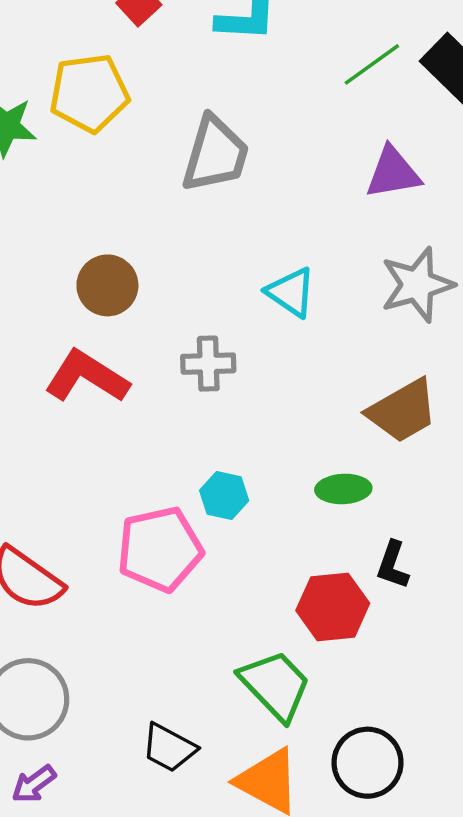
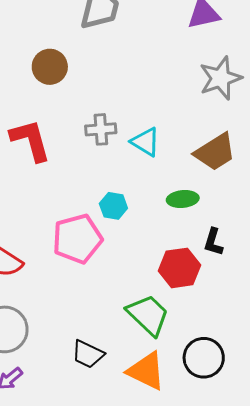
brown circle: (107, 285) -> (50, 67), moved
cyan triangle: (291, 292) -> (145, 142), moved
red L-shape: (87, 377) -> (30, 140), turned 45

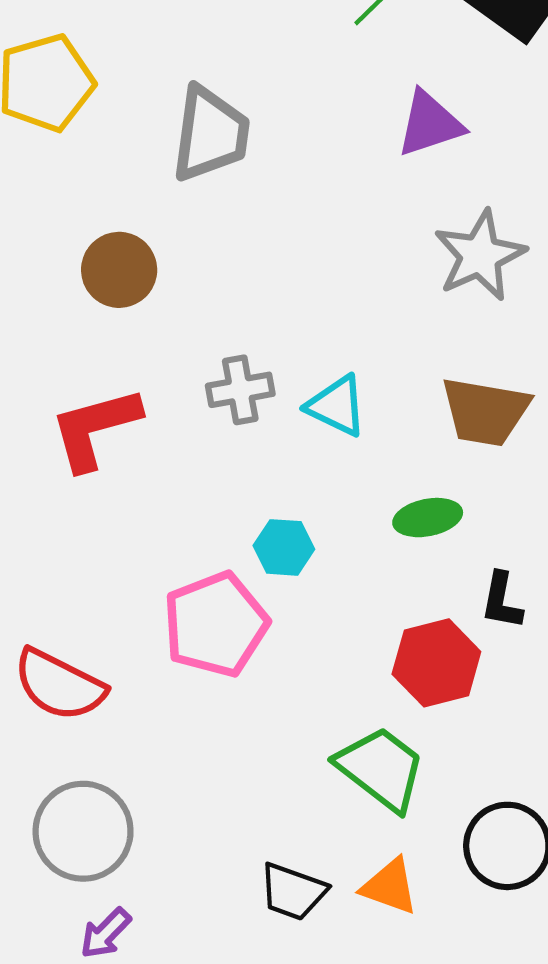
red L-shape: (30, 140) -> (95, 428), turned -84
brown trapezoid: (215, 152) -> (485, 412), turned 48
black trapezoid: (88, 354) -> (293, 892), moved
orange triangle: (146, 371) -> (390, 886), size x0.7

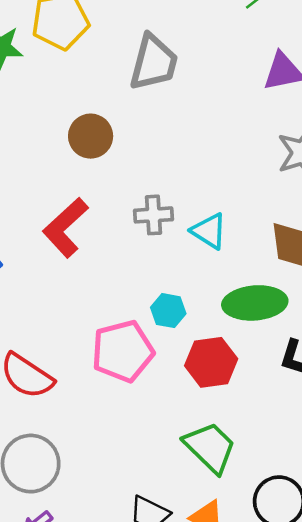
red L-shape: (95, 428) -> (65, 228), turned -34
green ellipse: (428, 518) -> (255, 303), size x1.6
red hexagon: (436, 663) -> (211, 362), moved

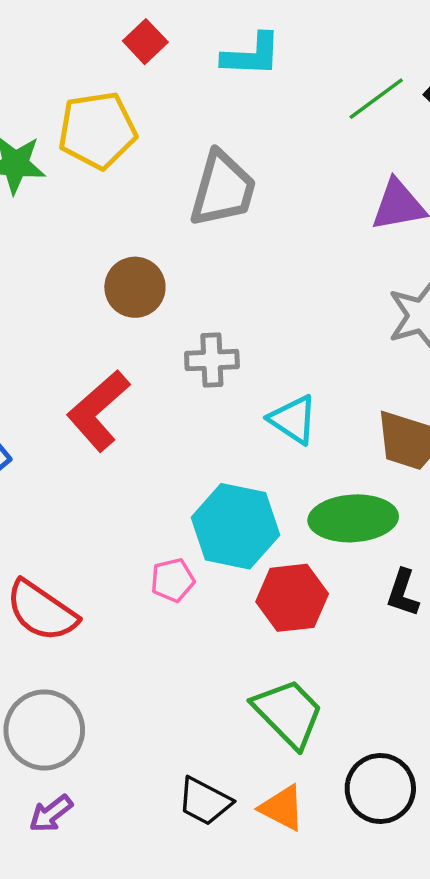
gray cross: (154, 215) -> (212, 360), moved
cyan hexagon: (168, 311) -> (235, 526), size x1.8
pink pentagon: (123, 351) -> (173, 580), size x0.5

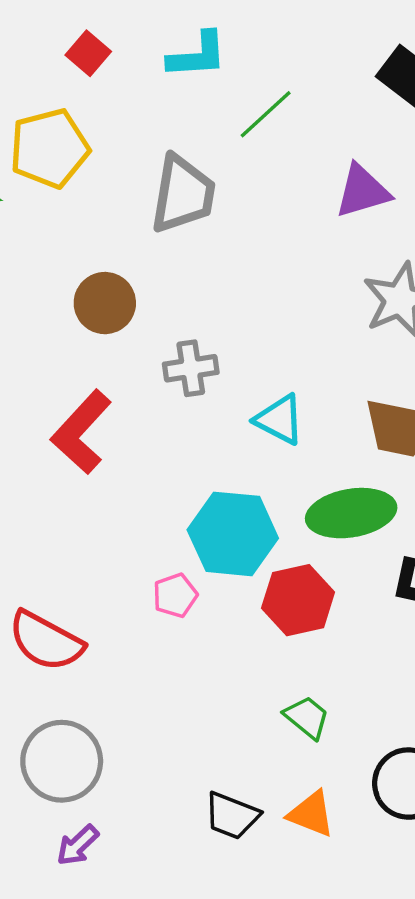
green line: (376, 99) -> (266, 114), moved
green trapezoid: (288, 713) -> (307, 717), size x0.6

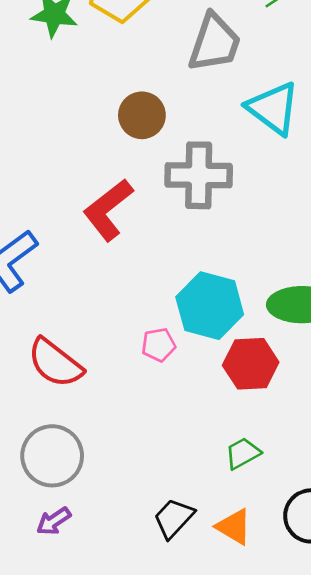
gray cross: (191, 368) -> (199, 175), size x1.6
cyan triangle: (279, 420) -> (273, 108), moved, size x1.4
green trapezoid: (307, 717) -> (243, 453), turned -78
black trapezoid: (232, 816) -> (174, 518), turned 102

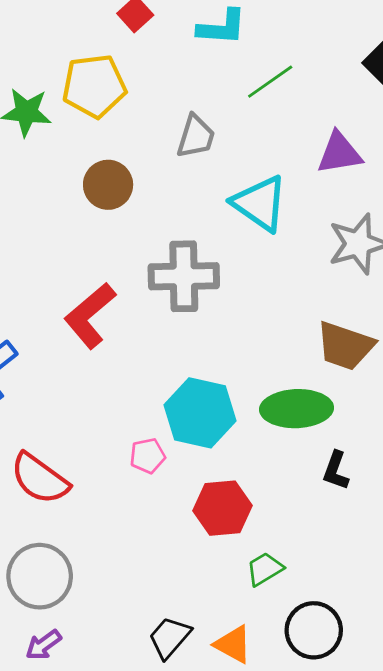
gray trapezoid: (214, 43) -> (196, 137), size x0.7
brown circle: (142, 115) -> (108, 185), moved
red hexagon: (251, 364) -> (222, 508), moved
green trapezoid: (243, 453) -> (265, 569), moved

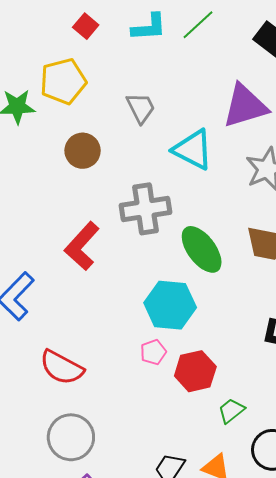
green line: (270, 82) -> (198, 25), moved
gray trapezoid: (196, 137) -> (141, 108), turned -36
purple triangle: (339, 153) -> (245, 106), size x1.4
green ellipse: (297, 409) -> (202, 249), moved, turned 63
pink pentagon: (148, 456) -> (153, 352), moved

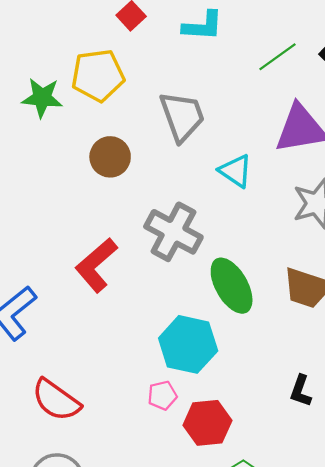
green line: (198, 25) -> (277, 57), moved
gray trapezoid: (141, 108) -> (182, 116), size x1.4
cyan triangle: (193, 150) -> (236, 171), size x0.7
gray cross: (145, 209) -> (173, 232), turned 30

